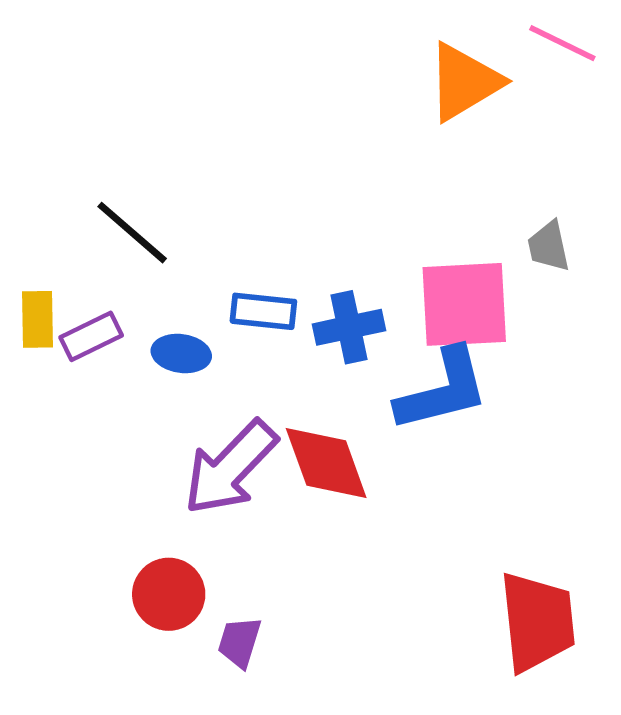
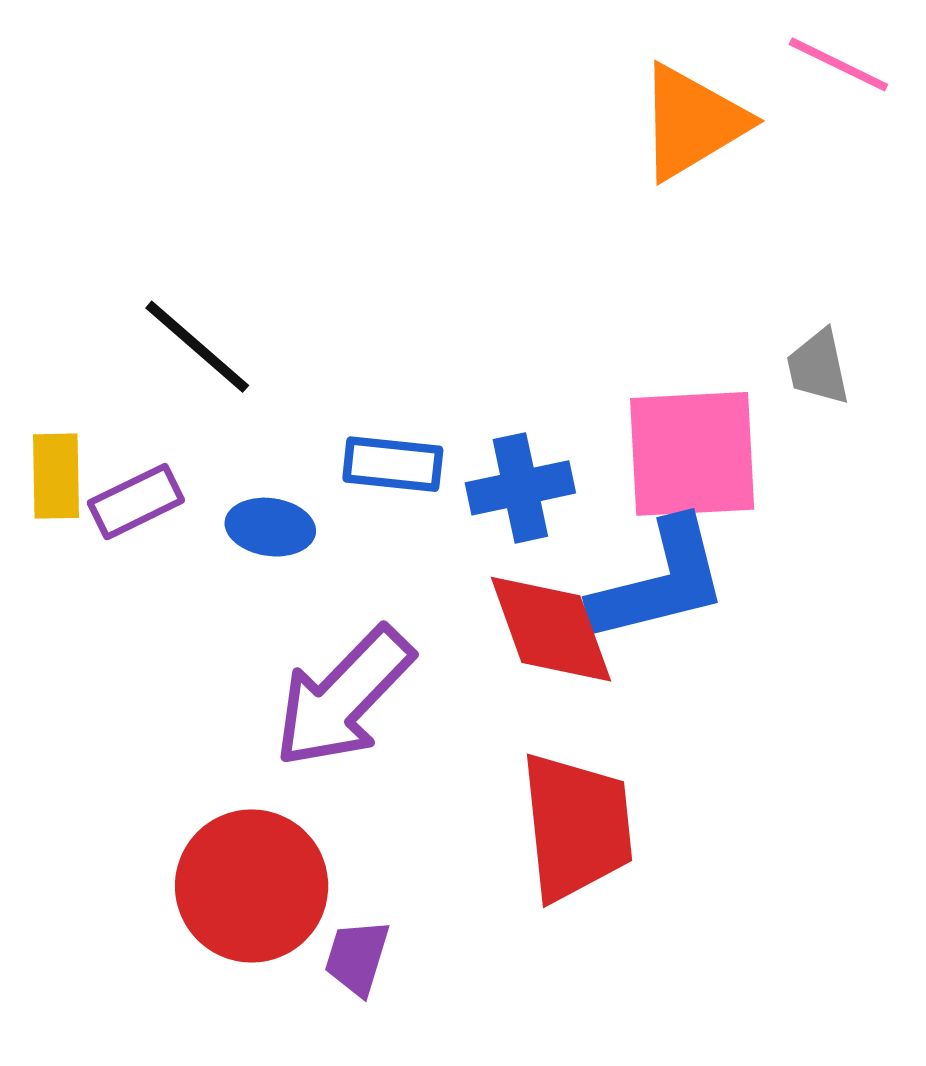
red diamond: (326, 463) -> (551, 629), moved
red circle: (169, 594) -> (252, 886), size x1.4
red trapezoid: (537, 622) -> (576, 826), moved

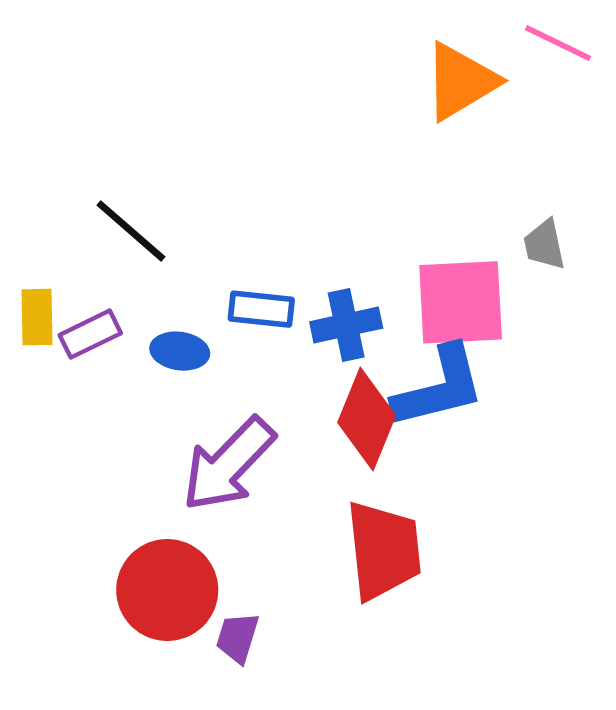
red diamond: (551, 629) -> (367, 419), turned 42

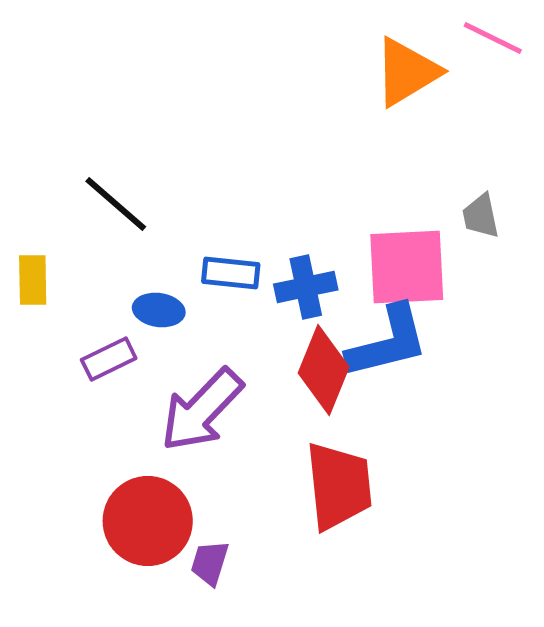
purple rectangle: (90, 334) -> (109, 359), moved

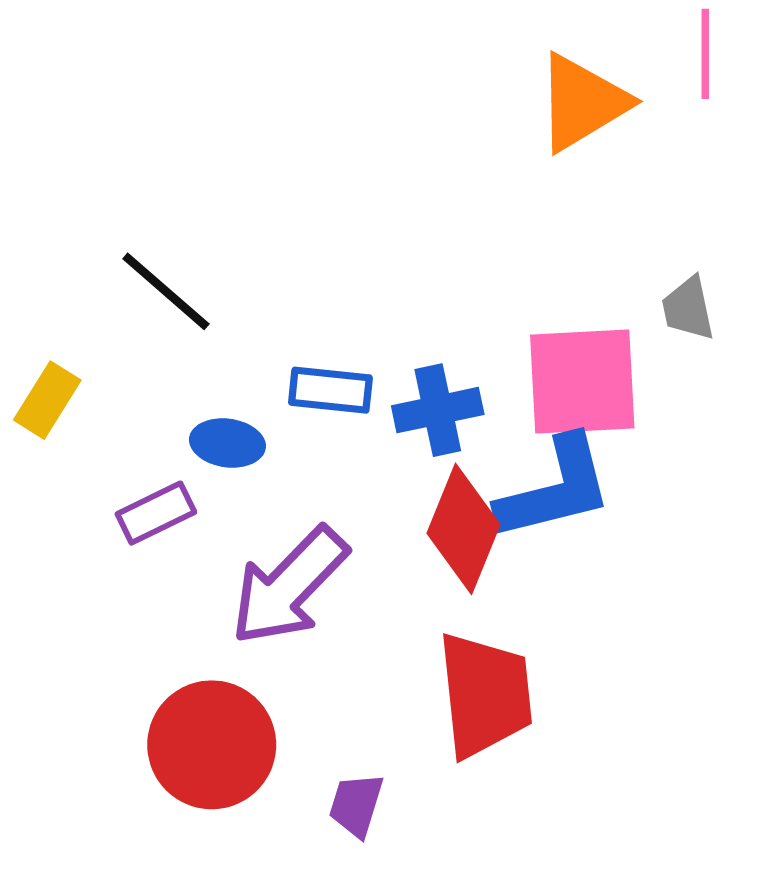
pink line: (493, 38) -> (705, 54), turned 64
yellow rectangle: (33, 280) -> (47, 400), turned 33
purple trapezoid: (210, 563) -> (356, 805), moved

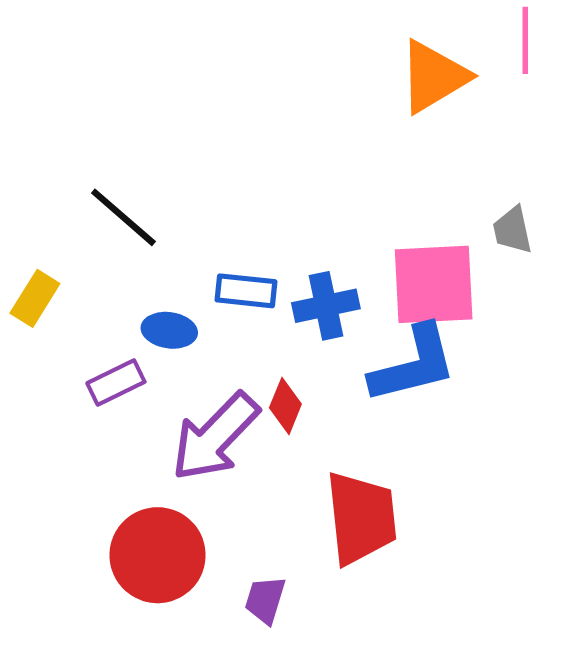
red diamond: (463, 529) -> (285, 406), moved, size x0.6

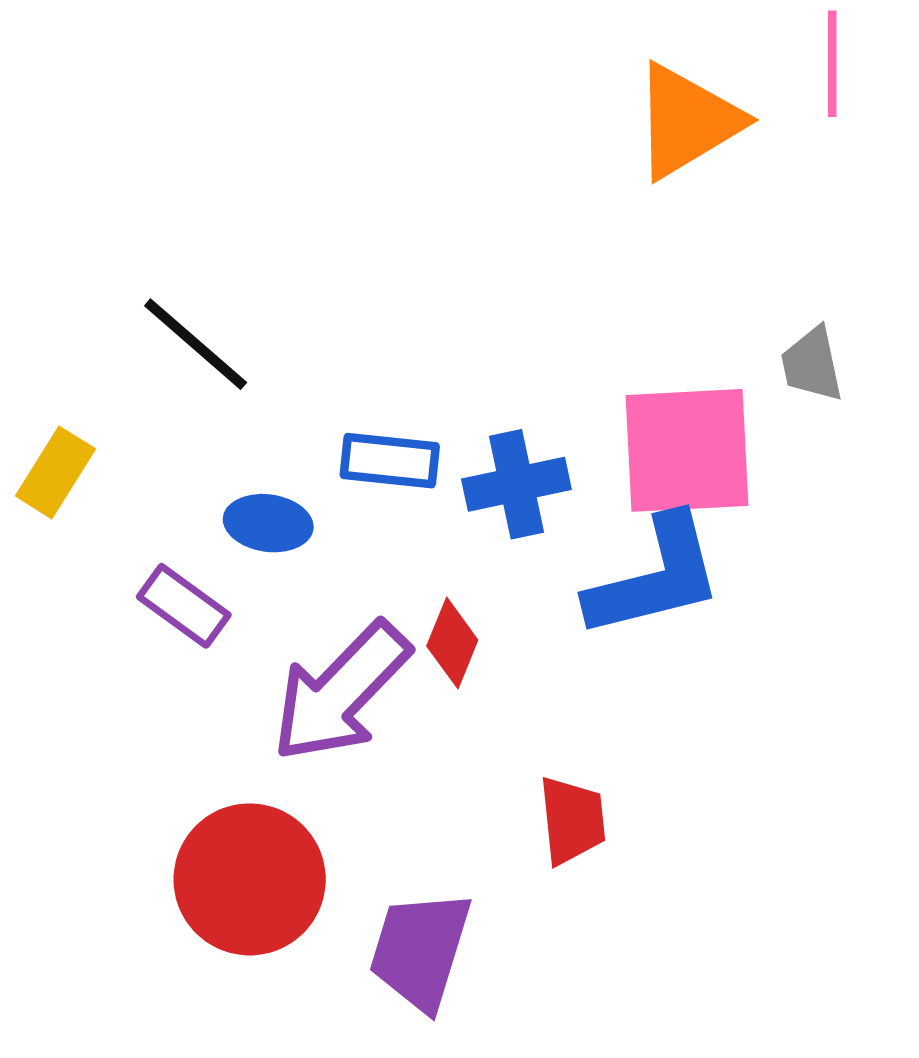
purple rectangle: (116, 382) -> (184, 606), turned 62
red trapezoid: (361, 518) -> (572, 820), size x0.6
purple trapezoid: (265, 600) -> (420, 950), size x1.6

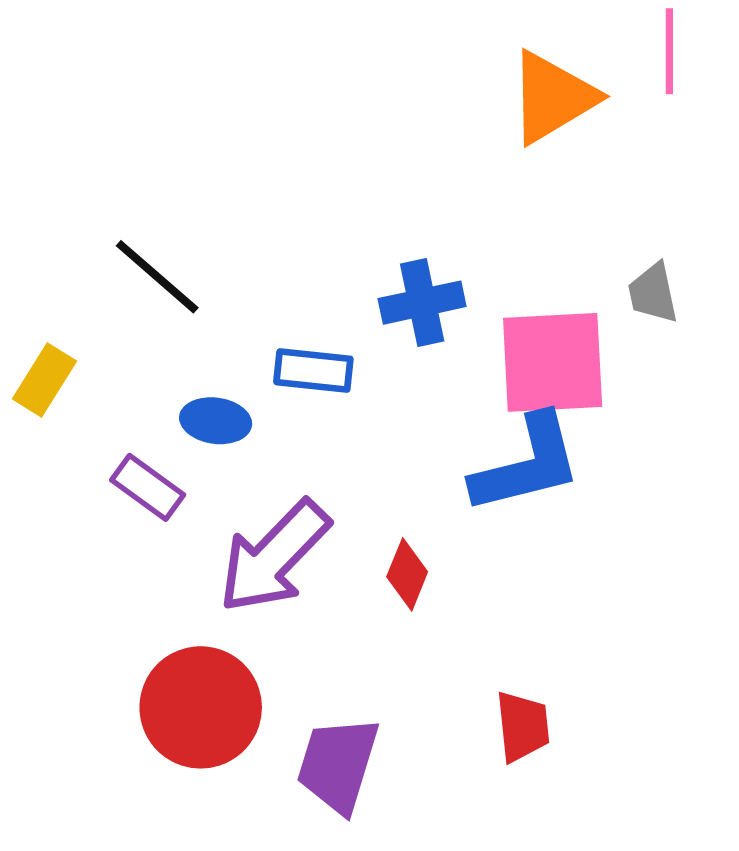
blue cross: (516, 484) -> (422, 303), moved
red diamond: (452, 643) -> (407, 574), moved
red trapezoid: (572, 820) -> (523, 726), moved

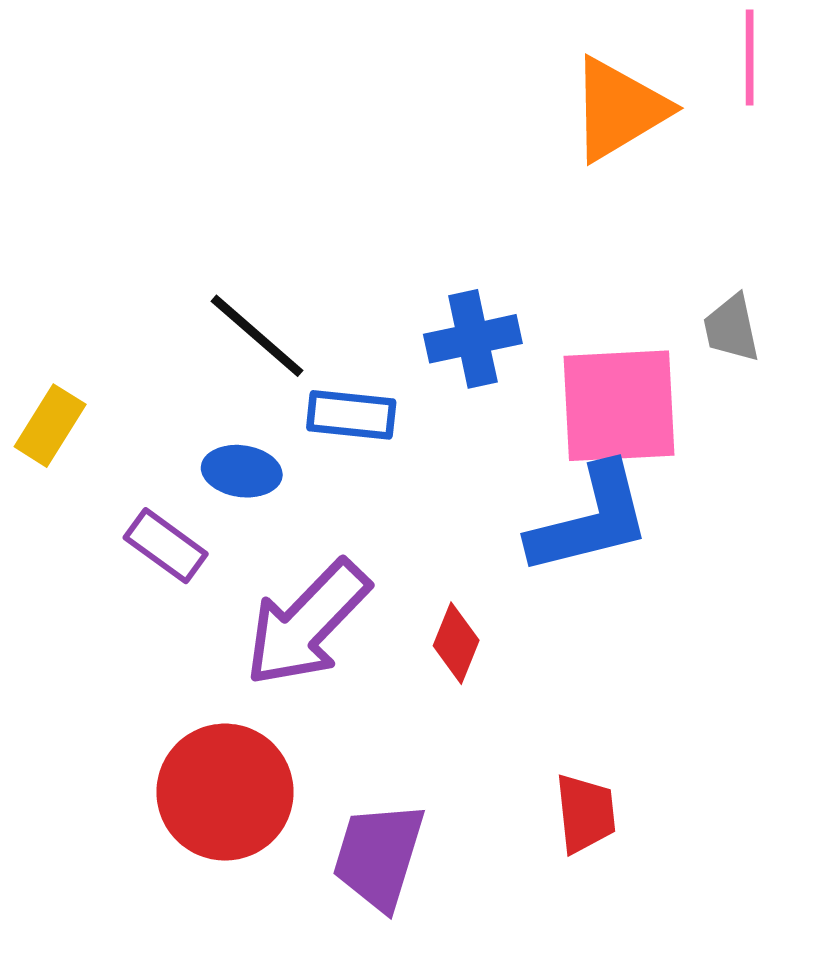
black line: (157, 277) -> (257, 336), moved

